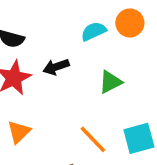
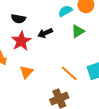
green triangle: (110, 82) -> (78, 31), moved

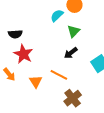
black arrow: (45, 33) -> (71, 53), moved
orange line: (69, 73) -> (59, 75), moved

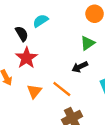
cyan semicircle: (57, 16) -> (41, 21), moved
black semicircle: (15, 34) -> (22, 34), turned -128

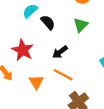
black semicircle: (22, 34) -> (48, 22), moved
black arrow: (80, 67) -> (60, 52), moved

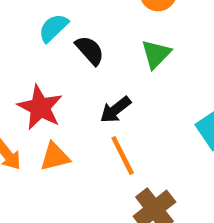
orange line: (63, 75) -> (123, 155), turned 36
orange triangle: (36, 82) -> (55, 157), moved, turned 49

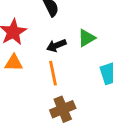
green triangle: (156, 54) -> (87, 38), moved

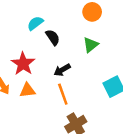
green triangle: (87, 38) -> (91, 45), moved

